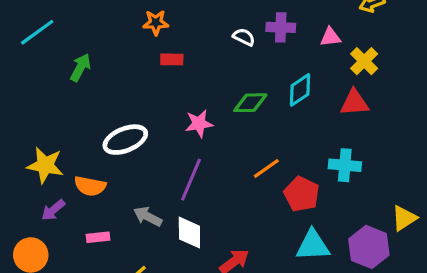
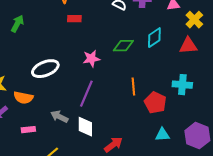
orange line: (266, 168) -> (133, 87), turned -60
cyan triangle: (313, 245) -> (162, 135), size x0.7

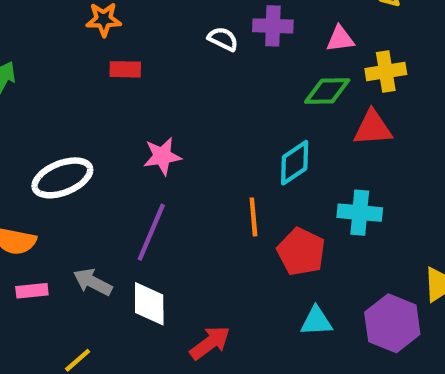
yellow cross: (194, 20) -> (386, 72), turned 36
cyan diamond: (154, 38) -> (295, 163), moved
green diamond: (123, 46) -> (327, 91), moved
pink rectangle: (28, 130) -> (32, 291), moved

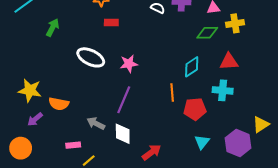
red triangle: (373, 128) -> (229, 62), moved
white ellipse: (62, 178) -> (91, 57), moved, turned 48
red pentagon: (301, 252) -> (195, 109), turned -30
pink rectangle: (32, 291) -> (73, 145), moved
cyan triangle: (316, 321) -> (202, 142), turned -49

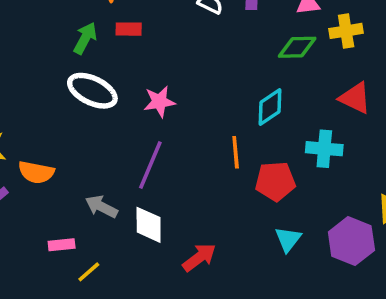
green arrow: (53, 28) -> (85, 38), moved
red triangle: (229, 62) -> (355, 98), moved, turned 30

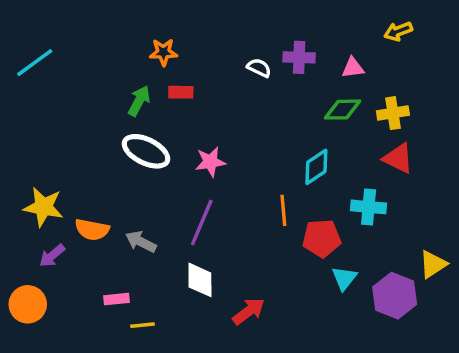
yellow cross: (346, 31) -> (393, 113), moved
gray arrow: (101, 207) -> (141, 242), moved
cyan triangle: (288, 239) -> (344, 278), moved
yellow line: (89, 272) -> (143, 325), turned 35

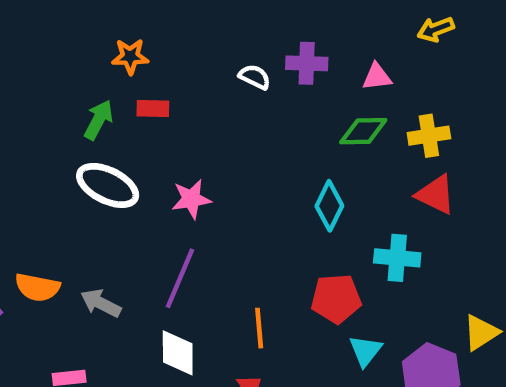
cyan diamond: (316, 167) -> (329, 206), turned -30
orange line: (283, 210) -> (259, 328), moved

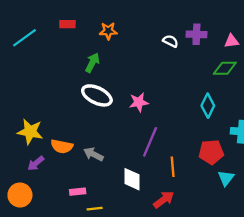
red rectangle: (153, 109) -> (67, 24), moved
purple line: (180, 278) -> (150, 142), moved

